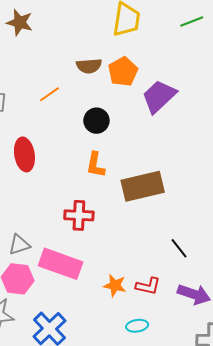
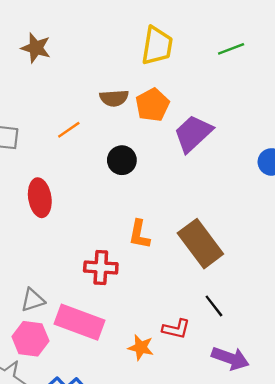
orange L-shape: (95, 165) -> (139, 234), moved
brown rectangle: (143, 186) -> (200, 244), moved, turned 66
red L-shape: (148, 286) -> (176, 329), moved

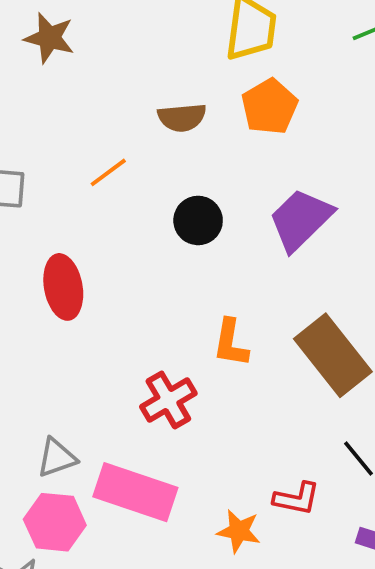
orange pentagon: (152, 105) -> (270, 107), moved
purple trapezoid: (193, 133) -> (301, 220), moved
red cross: (101, 267) -> (168, 400), turned -32

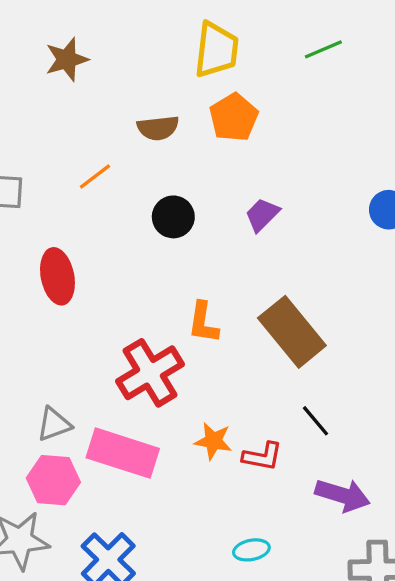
brown star: (49, 38) -> (67, 59), moved, turned -30
purple trapezoid: (301, 220) -> (262, 215), size x0.6
red cross: (168, 400) -> (150, 373), size x1.4
orange star: (239, 531) -> (213, 441), moved

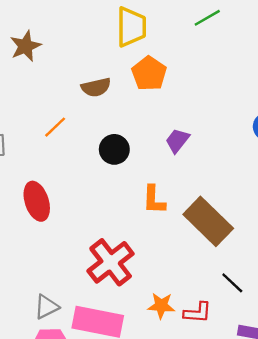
orange L-shape: (203, 322) -> (154, 200), moved

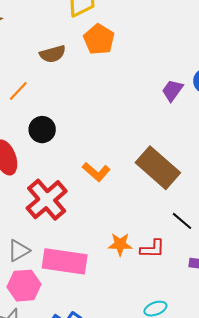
purple trapezoid: (177, 141) -> (172, 90), moved
black circle: (114, 149) -> (42, 130), moved
orange L-shape: (154, 200) -> (96, 172), moved, turned -48
red cross: (111, 262) -> (47, 200), moved

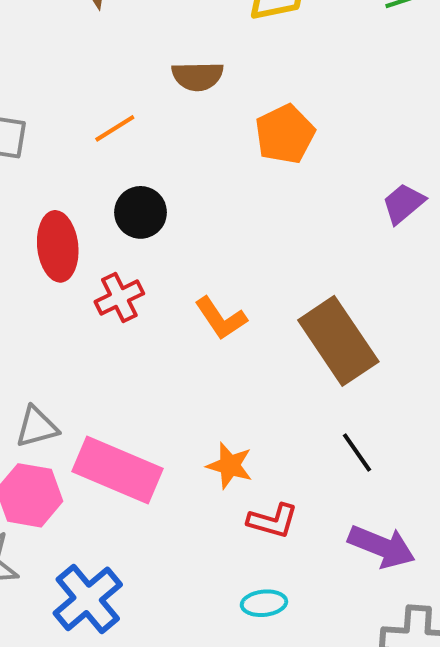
orange pentagon: (99, 39) -> (285, 134), moved
red cross: (47, 200) -> (119, 298), moved, size x0.6
red L-shape: (153, 249) -> (273, 521), moved

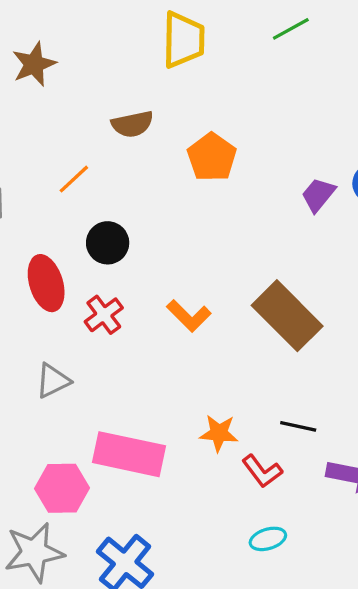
gray triangle: (37, 427) -> (53, 381), moved
black line: (357, 453) -> (298, 426), moved, turned -32
red L-shape: (273, 521) -> (262, 471), turned 48

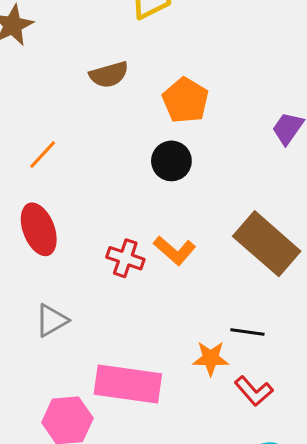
orange line: (74, 179) -> (43, 155), moved
black circle: (108, 243) -> (171, 161), moved
red cross: (104, 315) -> (125, 258), moved, turned -30
black line: (298, 426) -> (247, 332), moved

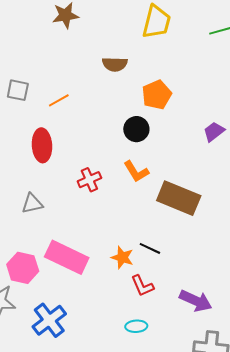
brown rectangle: (267, 244) -> (179, 198), turned -36
orange L-shape: (175, 250) -> (136, 172), moved
red cross: (125, 258) -> (89, 180), turned 30

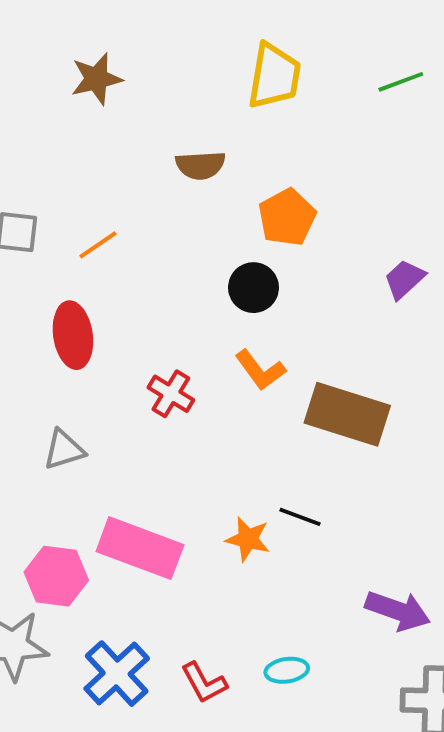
red cross: (89, 180) -> (171, 394), turned -30
red L-shape: (142, 286) -> (204, 683), moved

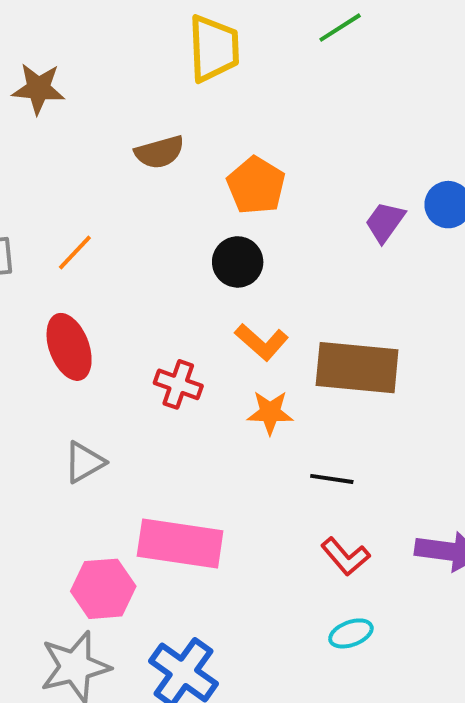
brown star: (96, 79) -> (38, 89), turned 30
orange star: (248, 539) -> (270, 412), moved
red L-shape: (204, 683) -> (345, 557), moved

